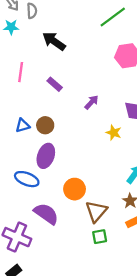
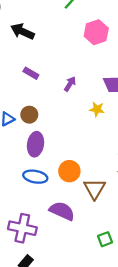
blue ellipse: (27, 179) -> (35, 177), moved
purple semicircle: (46, 214) -> (62, 211), moved
green square: (100, 237) -> (105, 239), moved

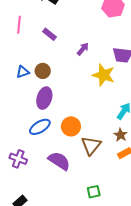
yellow star: (97, 109) -> (104, 75), size x1.6
blue ellipse: (35, 177) -> (40, 127), turned -50
purple cross: (22, 228) -> (18, 159), moved, size x0.7

